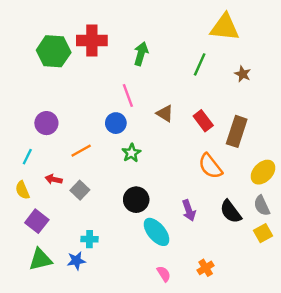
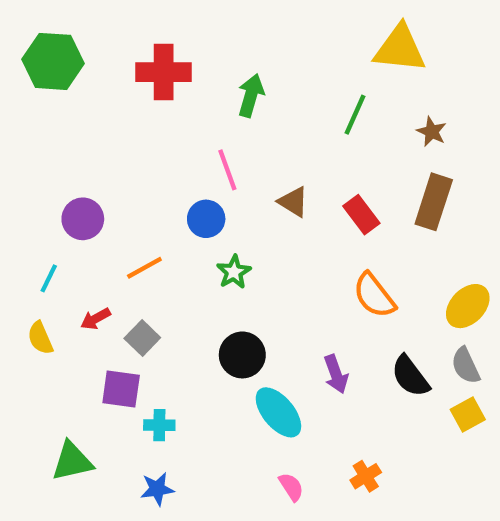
green hexagon: (54, 51) -> (53, 61), moved
brown rectangle: (237, 131) -> (434, 202), moved
red arrow: (54, 179) -> (96, 319), turned -42
purple square: (37, 221) -> (121, 389), moved, turned -30
blue star: (76, 261) -> (157, 489), moved

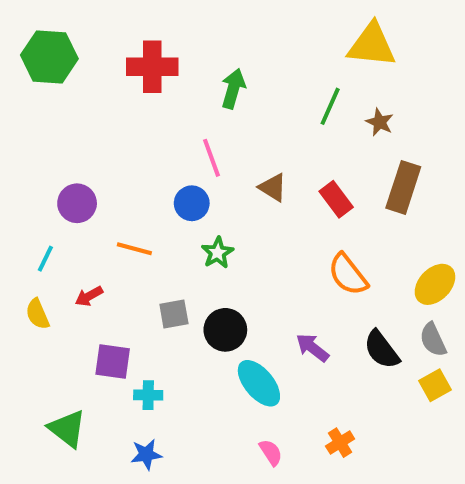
brown star: (432, 132) -> (380, 122), moved
orange line: (144, 268) -> (134, 249), turned 44
gray square: (142, 338) -> (174, 314), moved, turned 36
purple arrow: (336, 374) -> (312, 348), turned 148
green triangle: (72, 461) -> (67, 429), turned 51

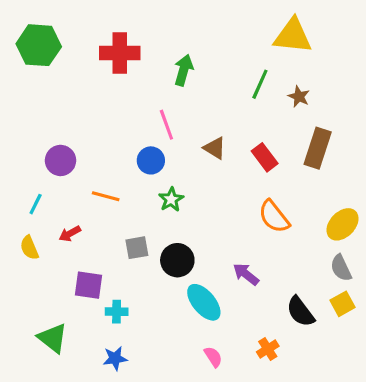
black semicircle: (382, 350) -> (300, 312), moved

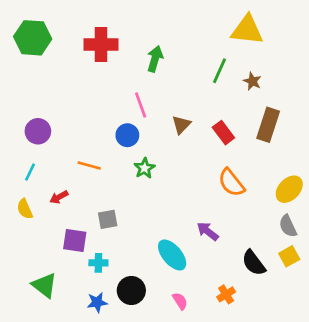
brown triangle: (215, 148) -> (181, 125), turned 42
purple circle: (61, 160) -> (38, 131), moved
gray square: (137, 248) -> (108, 219), moved
black circle: (177, 260) -> (131, 290), moved

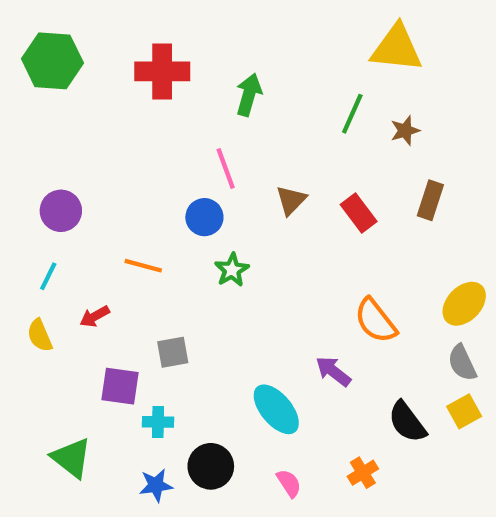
brown star: (252, 81) -> (405, 131), turned 30
brown rectangle: (268, 125) -> (430, 200), size x0.7
orange semicircle: (231, 183) -> (376, 321), moved

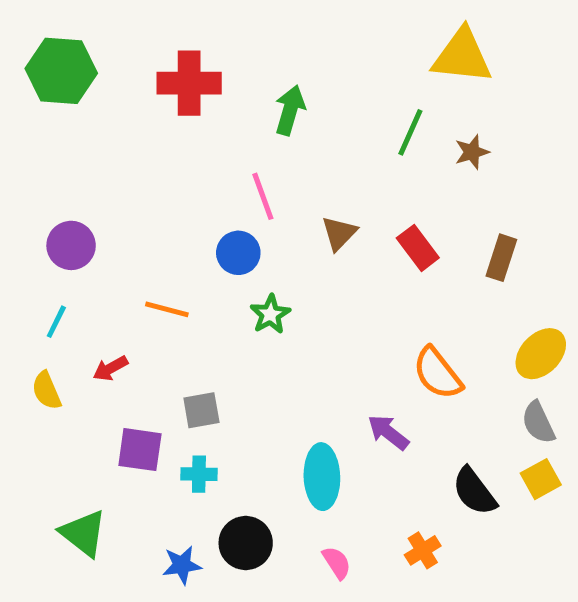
brown rectangle: (430, 200) -> (501, 258), moved
cyan ellipse: (276, 409) -> (322, 477), turned 38
cyan cross: (158, 422) -> (199, 474), moved

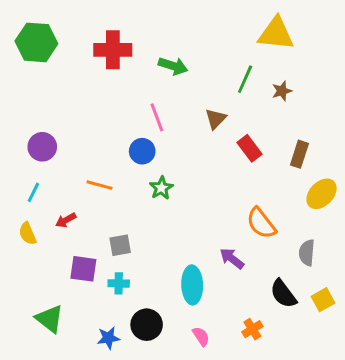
green arrow: (290, 110) -> (173, 66), turned 92
brown triangle: (339, 233) -> (216, 119), moved
yellow ellipse: (541, 354) -> (322, 194), moved
gray semicircle: (538, 423) -> (307, 253), moved, turned 30
yellow square: (541, 479) -> (323, 300), moved

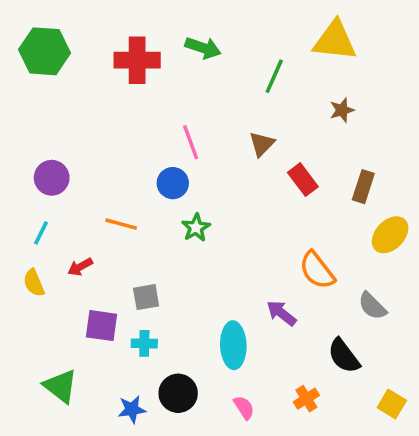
green arrow: (173, 66) -> (203, 48), moved
green line: (245, 79) -> (274, 76), moved
gray semicircle: (307, 253) -> (372, 306), turned -50
yellow square: (323, 300) -> (392, 404), moved, turned -30

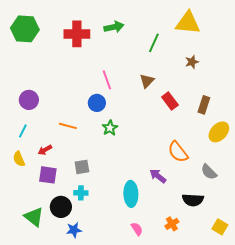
green arrow: (203, 48) -> (114, 27), turned -30
purple square: (102, 326) -> (48, 175), moved
black semicircle: (344, 356) -> (193, 200), turned -50
black circle: (178, 393) -> (61, 207), moved

